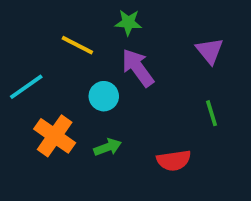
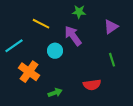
green star: (128, 22) -> (79, 12), moved
purple triangle: (210, 51) -> (111, 27), turned 35
green arrow: (108, 147) -> (55, 93), moved

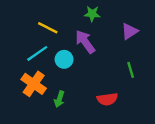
cyan line: (14, 46) -> (37, 53), moved
green arrow: (55, 93) -> (59, 99), moved, turned 128

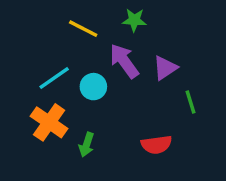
yellow line: (48, 28) -> (83, 29), moved
purple triangle: (130, 31) -> (165, 68), moved

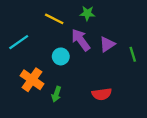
cyan line: (54, 78) -> (19, 42), moved
green line: (191, 102) -> (133, 54), moved

